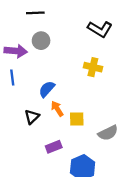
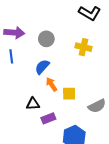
gray circle: (41, 41) -> (46, 39), moved
black triangle: (32, 117) -> (33, 104), moved, turned 40

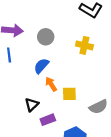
black triangle: (33, 104) -> (32, 105), turned -40

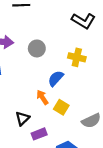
blue semicircle: (41, 66) -> (56, 78), moved
yellow square: (69, 94) -> (61, 107), turned 32

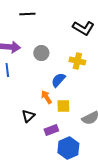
yellow square: (61, 107) -> (63, 106), turned -32
purple rectangle: (39, 134) -> (51, 130), moved

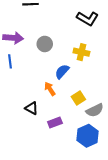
yellow square: (63, 106) -> (78, 98), moved, turned -32
black triangle: (28, 116) -> (31, 108), turned -48
blue hexagon: (68, 148) -> (88, 136), moved

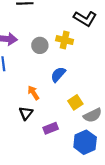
yellow cross: (81, 52) -> (65, 40), moved
orange arrow: (50, 89) -> (33, 93), moved
black triangle: (31, 108) -> (26, 113), turned 40

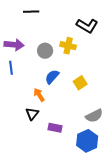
blue semicircle: (58, 74) -> (52, 77), moved
yellow square: (75, 102) -> (80, 83), moved
purple rectangle: (51, 128) -> (55, 128), turned 32

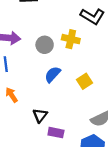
orange arrow: (39, 95) -> (12, 95), moved
black triangle: (32, 114) -> (40, 115), moved

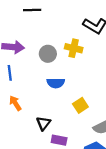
blue semicircle: (53, 74) -> (56, 83), turned -132
yellow square: (84, 81) -> (80, 105), moved

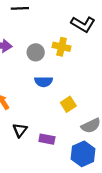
black triangle: (43, 123) -> (20, 130), moved

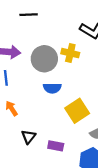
gray circle: (36, 52) -> (44, 59), size x1.5
yellow square: (68, 104) -> (77, 111), size x1.5

